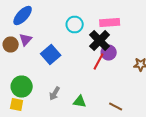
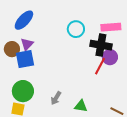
black cross: (100, 40) -> (101, 45), turned -35
blue square: (51, 54) -> (25, 59), moved, turned 30

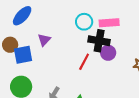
cyan circle: (76, 29) -> (84, 22), moved
purple triangle: (27, 44) -> (44, 40), moved
red line: (100, 66) -> (84, 62), moved

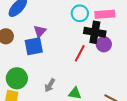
blue square: (23, 55) -> (34, 46), moved

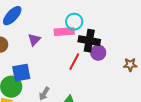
pink rectangle: (105, 14) -> (64, 32), moved
blue square: (34, 46) -> (21, 73), moved

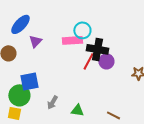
purple triangle: (34, 40) -> (35, 41), moved
red line: (74, 62) -> (88, 61), moved

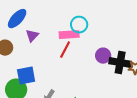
black cross: (97, 49) -> (120, 63), moved
red line: (88, 61) -> (65, 50), moved

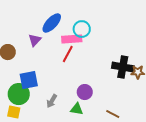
blue ellipse: (17, 19) -> (52, 23), moved
purple circle: (103, 56) -> (85, 92), moved

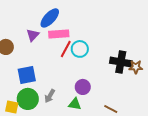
cyan circle: (82, 29) -> (80, 49), moved
pink rectangle: (72, 39) -> (59, 34), moved
green circle: (19, 94) -> (28, 99), moved

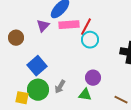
red line: (66, 49) -> (86, 27), moved
blue square: (27, 75) -> (37, 66), turned -30

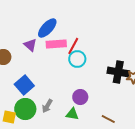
purple triangle: (43, 26) -> (30, 45), turned -32

